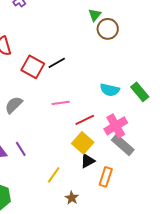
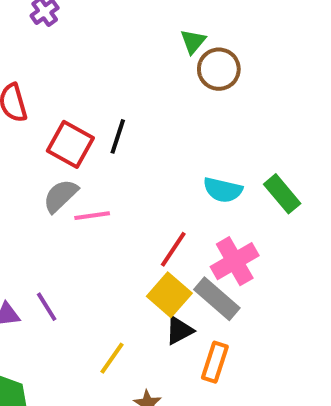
black line: (57, 63) -> (118, 136), turned -42
pink line: (61, 103) -> (92, 216), moved
gray semicircle: (14, 105) -> (60, 196), moved
red line: (85, 120) -> (173, 249), turned -30
gray rectangle: (123, 145) -> (217, 299), moved

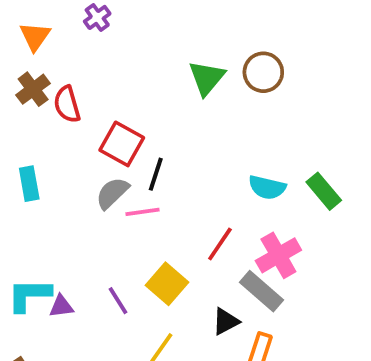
green triangle: (193, 41) -> (207, 78), moved, size x1.5
black line: (118, 136) -> (156, 174), moved
yellow square: (169, 295) -> (167, 284), moved
purple line: (47, 307) -> (118, 301), moved

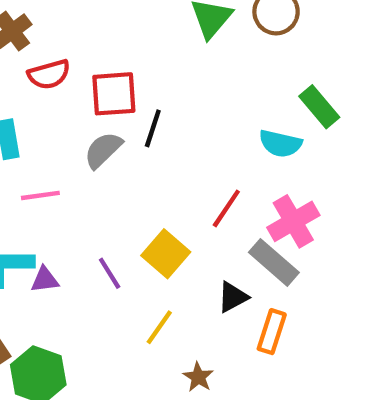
red semicircle: (67, 104) -> (49, 74), moved, turned -90
red square: (122, 144) -> (114, 94), turned -33
green rectangle: (324, 191) -> (319, 107), moved
pink line: (143, 212) -> (40, 195), moved

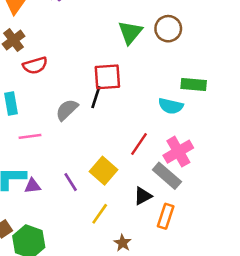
red square: (114, 94) -> (107, 77), moved
green rectangle: (319, 107) -> (194, 84), turned -45

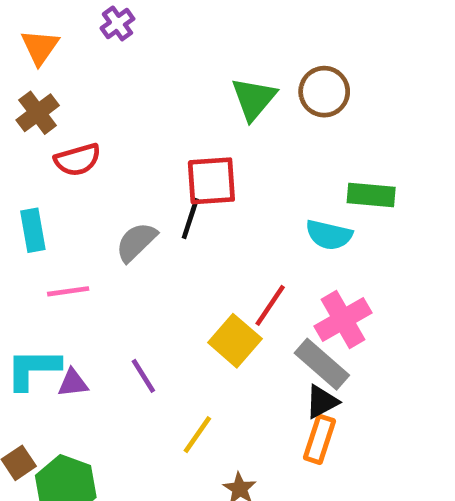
yellow square: (104, 171) -> (235, 341), moved
black triangle: (143, 196) -> (322, 402), moved

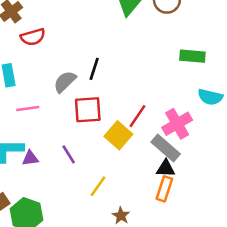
red square: (211, 181) -> (88, 110), moved
cyan semicircle: (329, 235) -> (210, 97), moved
black triangle: (322, 402) -> (166, 168), turned 30

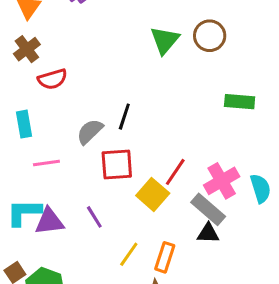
cyan semicircle: (210, 97) -> (261, 188), moved, turned -120
purple triangle: (30, 158) -> (49, 221), size x1.5
orange rectangle: (164, 189) -> (165, 257), moved

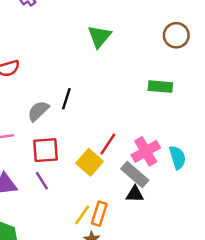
brown circle: (210, 36) -> (176, 35), moved
red square: (117, 164) -> (46, 150), moved
yellow line: (129, 254) -> (82, 215), moved

